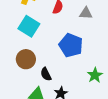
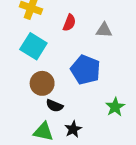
brown circle: (26, 59) -> (42, 83), moved
black semicircle: (46, 74) -> (54, 106), turned -40

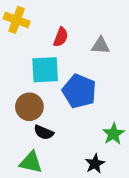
cyan square: (33, 46) -> (45, 70), moved, turned -35
black star: (73, 129) -> (95, 164), moved

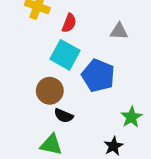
red semicircle: (61, 37) -> (69, 23), moved
cyan square: (45, 70) -> (65, 55), turned 32

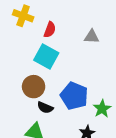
blue pentagon: (98, 76) -> (74, 96), moved

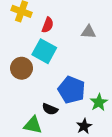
brown circle: (34, 87) -> (22, 68), moved
black semicircle: (45, 108) -> (50, 109), moved

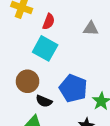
brown circle: (22, 68) -> (28, 81), moved
black semicircle: (50, 109) -> (44, 101), moved

